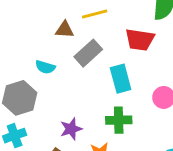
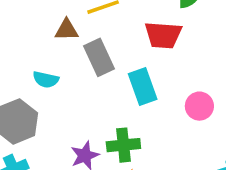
gray rectangle: (88, 53) -> (99, 57), turned -68
green cross: (119, 120) -> (123, 145), moved

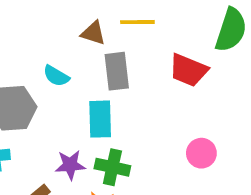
cyan rectangle: (143, 87) -> (100, 119), moved

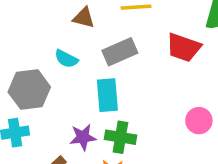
brown triangle: (93, 33) -> (84, 18), moved
gray rectangle: (117, 71) -> (120, 52), turned 76

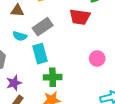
cyan semicircle: (66, 59) -> (20, 36), moved
purple star: (83, 137) -> (14, 83), moved

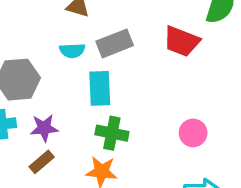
cyan semicircle: (20, 36) -> (72, 51), turned -32
pink circle: (97, 59) -> (193, 133), moved

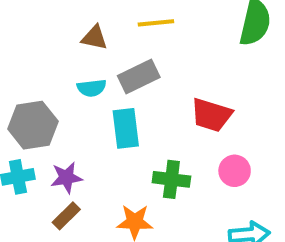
red trapezoid: (182, 41) -> (211, 115), moved
green cross: (112, 133) -> (171, 179), moved

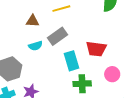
cyan rectangle: (126, 128) -> (71, 61), moved

